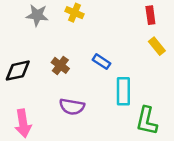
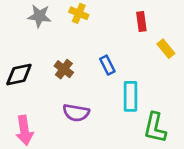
red rectangle: (150, 15) -> (141, 22), moved
blue rectangle: (102, 62) -> (107, 65), turned 30

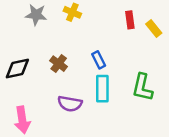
yellow rectangle: (166, 49) -> (154, 29), moved
cyan rectangle: (130, 96) -> (102, 89), moved
green L-shape: (155, 128) -> (142, 87), moved

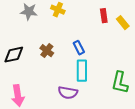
green L-shape: (142, 87) -> (120, 83), moved
purple semicircle: (70, 104) -> (68, 93), moved

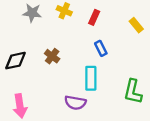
red rectangle: (104, 16) -> (94, 17), moved, turned 32
blue rectangle: (79, 48) -> (101, 48), moved

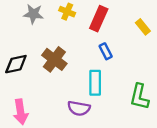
red rectangle: (94, 17) -> (99, 19), size x1.5
brown cross: (52, 56) -> (54, 59), size x1.5

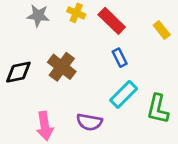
red rectangle: (99, 19) -> (112, 21), turned -70
cyan rectangle: (95, 83) -> (124, 94), moved, turned 45
pink arrow: (21, 112) -> (45, 126), moved

